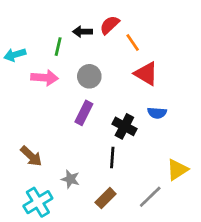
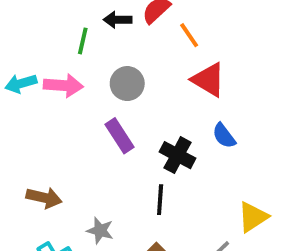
cyan arrow: (15, 55) -> (21, 84), moved
purple rectangle: (84, 113) -> (119, 136), turned -60
blue semicircle: (157, 113) -> (224, 136), turned 48
brown arrow: (31, 156) -> (44, 198), turned -30

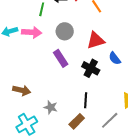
red triangle: (208, 80) -> (96, 40), moved, turned -48
black line: (160, 200) -> (86, 100), moved

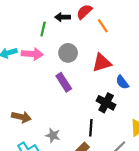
black cross: (91, 68) -> (106, 103), moved

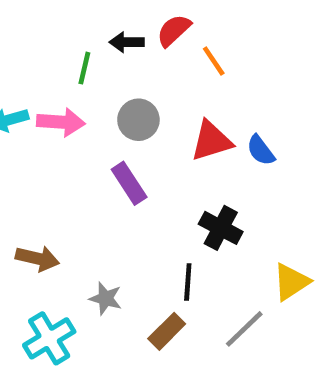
blue semicircle: (122, 82) -> (261, 150), moved

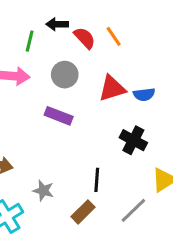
red semicircle: (174, 30) -> (85, 38), moved, turned 90
blue semicircle: (261, 150) -> (144, 94), turned -60
purple rectangle: (129, 183) -> (59, 116), turned -36
black cross: (221, 228) -> (133, 140), moved

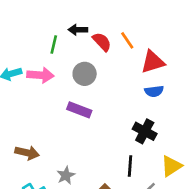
red triangle: (112, 88) -> (153, 62), moved
black line: (97, 180) -> (130, 166), moved
gray star: (43, 191) -> (66, 175), turned 30

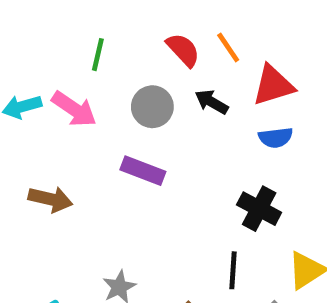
black arrow: (78, 30) -> (212, 102), moved, turned 30
pink arrow: (40, 75) -> (74, 109), turned 30
brown arrow: (27, 153) -> (50, 199), moved

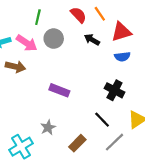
gray circle: (152, 107) -> (54, 39), moved
purple rectangle: (143, 171) -> (59, 90), moved
brown arrow: (50, 199) -> (15, 67), moved
black line: (233, 270) -> (102, 120), turned -48

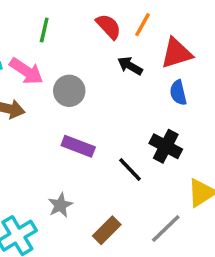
orange line: (100, 14) -> (143, 25), turned 63
gray circle: (54, 39) -> (69, 91), moved
blue semicircle: (122, 57) -> (178, 93), turned 84
black line: (102, 120) -> (130, 169), moved

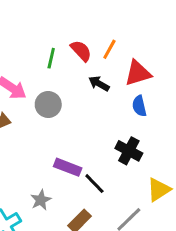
green line: (44, 30) -> (51, 58), moved
purple rectangle: (78, 146) -> (68, 167), moved
black line: (130, 169) -> (94, 184), moved

